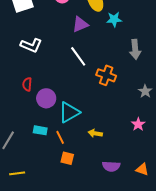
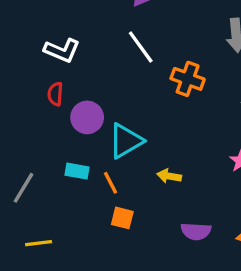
white L-shape: (31, 45) -> (62, 50), moved

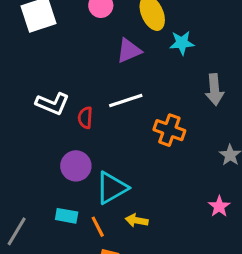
white line: (141, 47) -> (126, 100), turned -72
red semicircle: (55, 94) -> (85, 118), moved
yellow arrow: (169, 176) -> (137, 220), moved

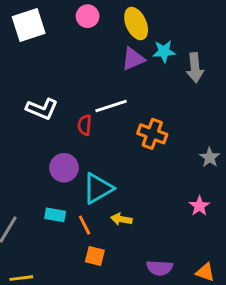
purple triangle: (129, 51) -> (133, 59), moved
gray arrow: (215, 90) -> (195, 68), moved
red semicircle: (85, 118) -> (85, 125), moved

